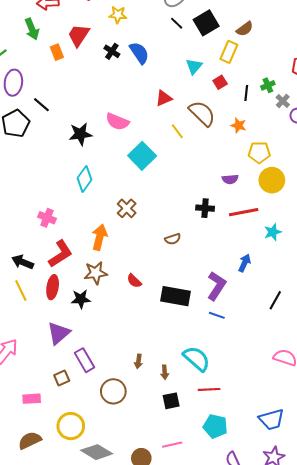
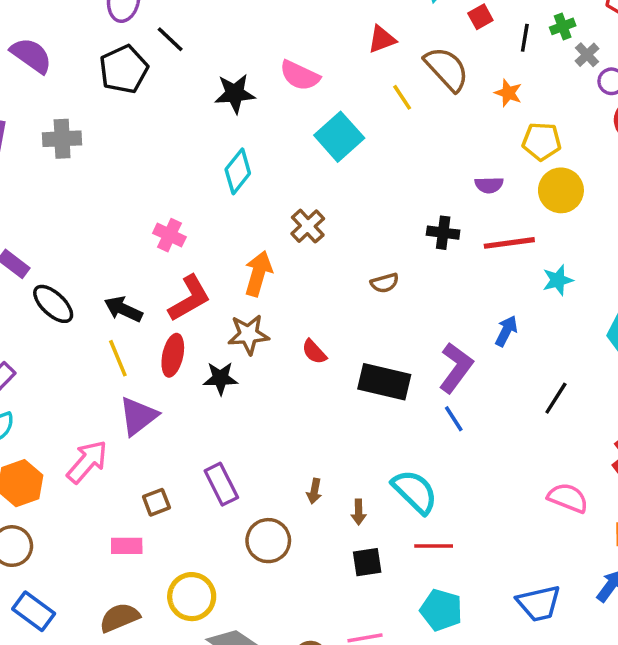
blue line: (217, 315) -> (454, 419), turned 35
purple triangle: (59, 333) -> (138, 416), moved
brown square: (62, 378) -> (156, 502), moved

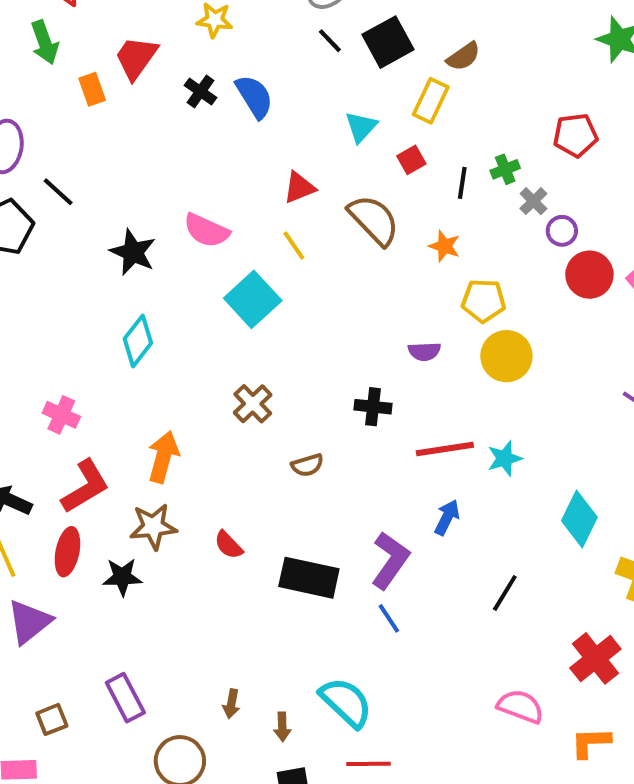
black star: (235, 94) -> (133, 252), turned 30
yellow line: (402, 97) -> (294, 245), moved
brown cross: (308, 226) -> (253, 404), moved
red line: (509, 243) -> (445, 449), moved

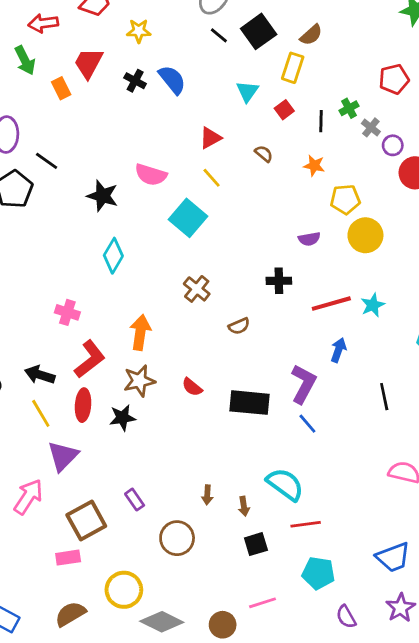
brown semicircle: (374, 220) -> (264, 154), size x0.5
black line: (505, 593) -> (384, 397), turned -36
purple rectangle: (125, 698) -> (135, 500), size x0.7
brown square: (52, 719) -> (86, 521), size x1.8

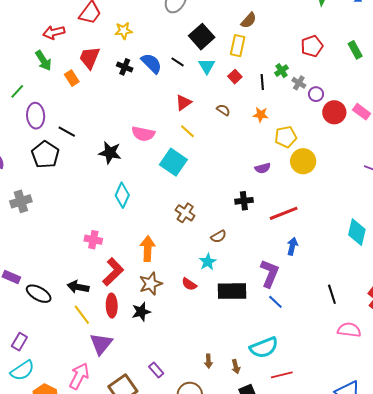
black square: (259, 31) -> (202, 37), moved
black line: (219, 35) -> (178, 62), moved
cyan star: (373, 305) -> (208, 262), moved
black line: (384, 397) -> (332, 294), moved
cyan semicircle: (285, 484) -> (264, 347), turned 128

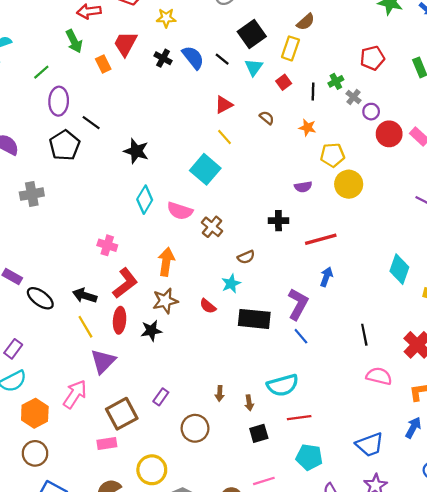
pink semicircle: (143, 134) -> (180, 211), moved
purple rectangle: (156, 370) -> (161, 397), turned 70

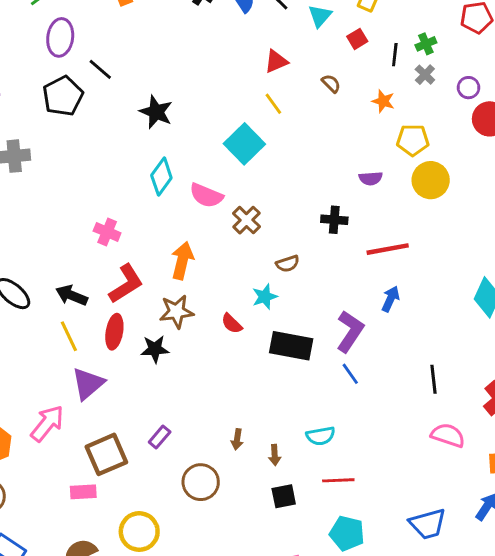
gray cross: (354, 97) -> (425, 75), moved
cyan semicircle: (283, 385) -> (321, 436), size x0.7

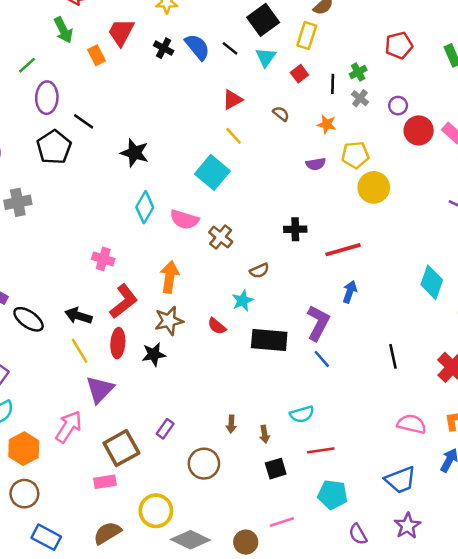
purple semicircle: (371, 178) -> (316, 164), moved
pink semicircle: (448, 435) -> (412, 424), moved

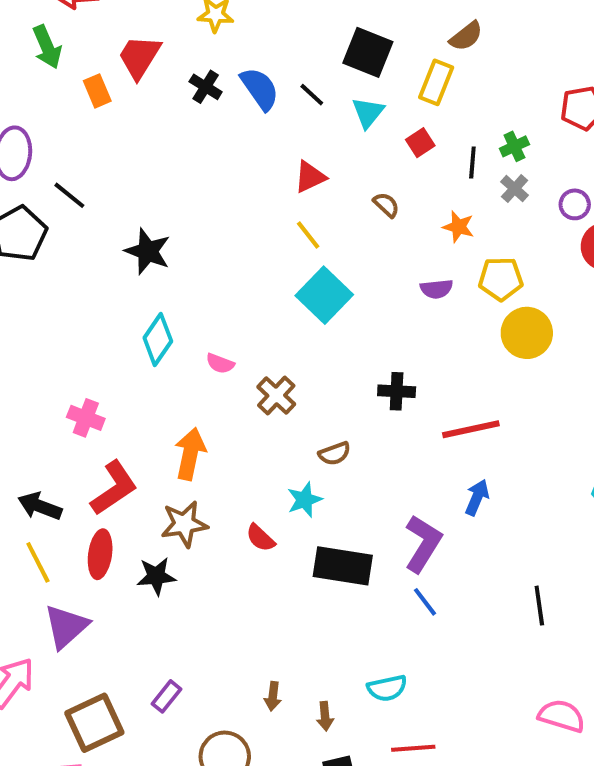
black square: (263, 20) -> (368, 52), turned -36
cyan square: (212, 172) -> (324, 295), moved
pink semicircle: (184, 219) -> (220, 364), size x0.6

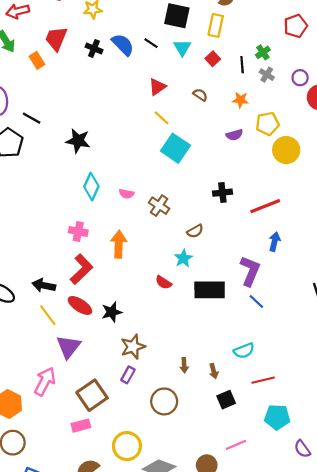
pink cross: (86, 418) -> (78, 231), moved
brown star: (184, 524) -> (133, 347), moved
red ellipse: (100, 554) -> (80, 305), turned -55

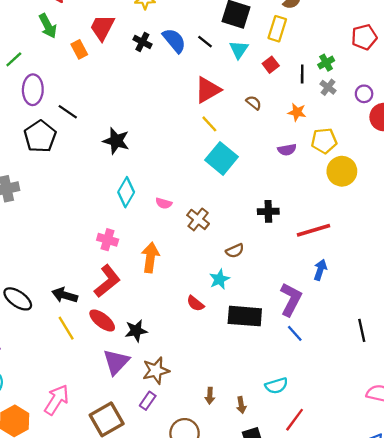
red triangle: (157, 87) -> (208, 90), size x1.4
purple triangle: (68, 347) -> (116, 362), moved
red line: (263, 380) -> (295, 420), turned -45

